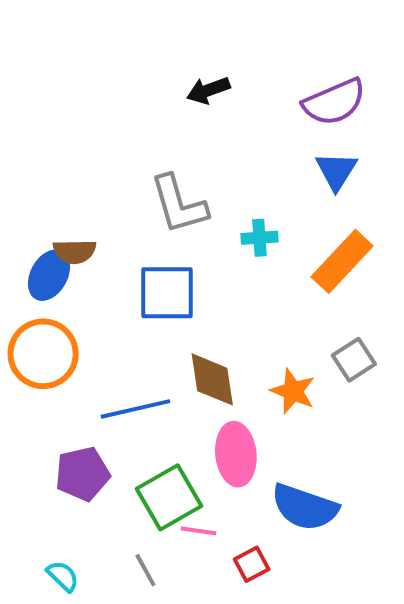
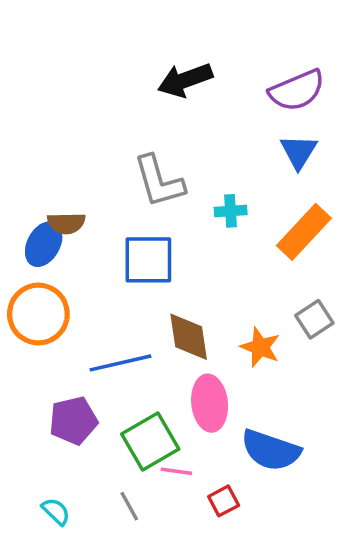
black arrow: (208, 90) -> (185, 80), size x1.4

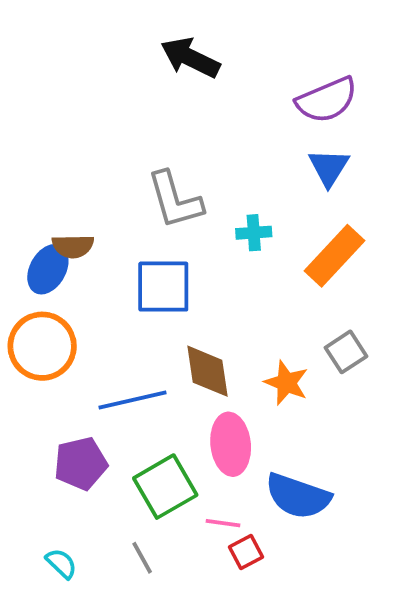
black arrow: (185, 80) -> (190, 58), moved, turned 46
pink line: (176, 471) -> (223, 523), moved

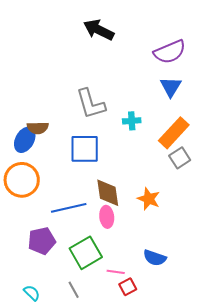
gray square: (346, 352) -> (180, 158), moved
pink ellipse: (231, 444) -> (107, 217), moved, size x0.7
blue semicircle: (298, 496) -> (155, 258), size x0.7

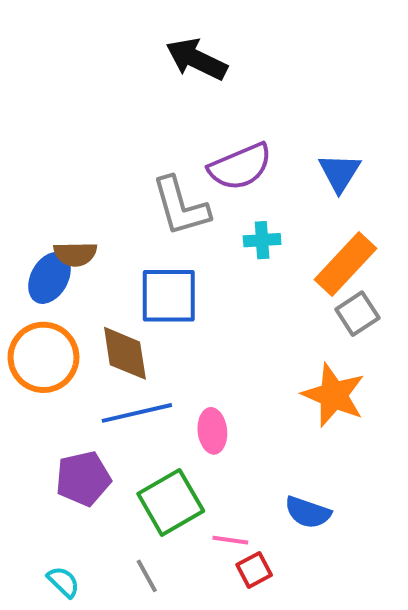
purple semicircle: (170, 52) -> (240, 167), moved
brown diamond: (108, 193) -> (125, 353), moved
orange star: (149, 199) -> (334, 395), moved, size x1.4

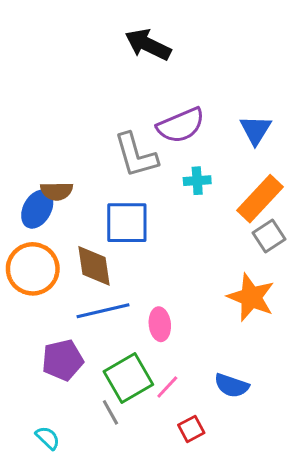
pink line: (230, 540) -> (167, 387), moved, turned -55
gray line: (147, 576) -> (110, 412), moved

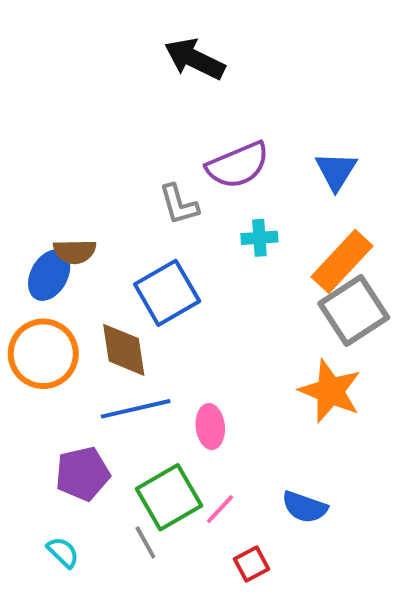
gray L-shape: (136, 155) -> (179, 204), size x0.7
blue square: (127, 223) -> (167, 293), turned -30
gray square: (269, 236) -> (354, 311), size x1.6
cyan semicircle: (48, 438) -> (63, 552), moved

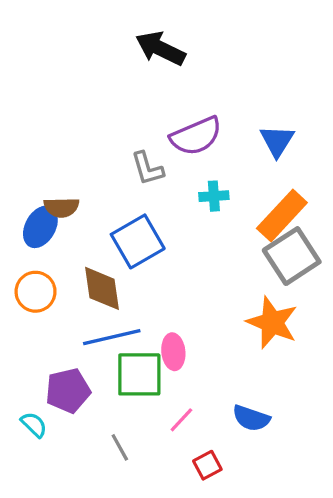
orange circle: (43, 354) -> (36, 292), size x0.7
green square: (169, 497) -> (139, 374), moved, turned 30
cyan semicircle: (63, 552) -> (34, 425), moved

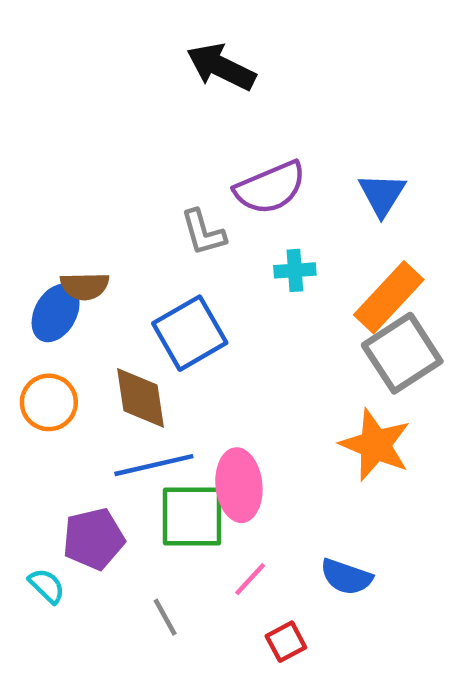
pink ellipse: (173, 352) -> (239, 485), size x1.4

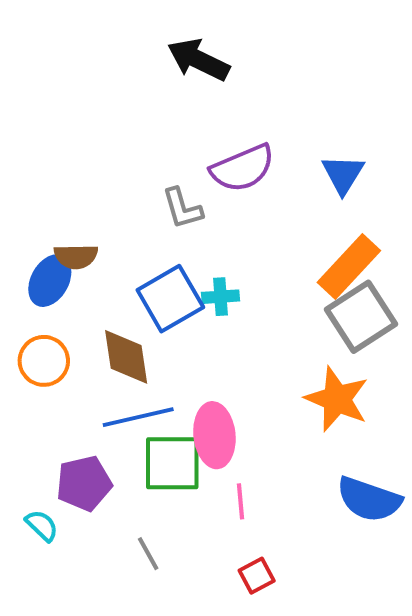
cyan cross: (295, 270) -> (220, 297), moved
blue semicircle: (346, 577) -> (369, 499), moved, size x1.4
pink line: (250, 579) -> (241, 501), moved, turned -48

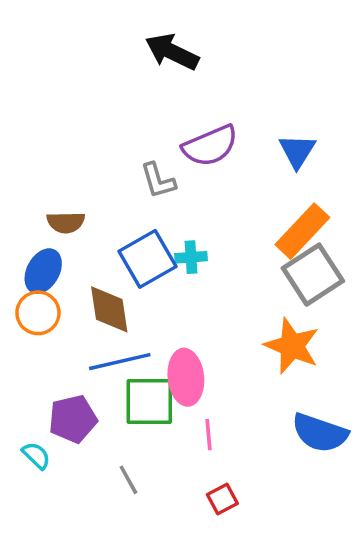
blue ellipse: (50, 281) -> (43, 271), moved

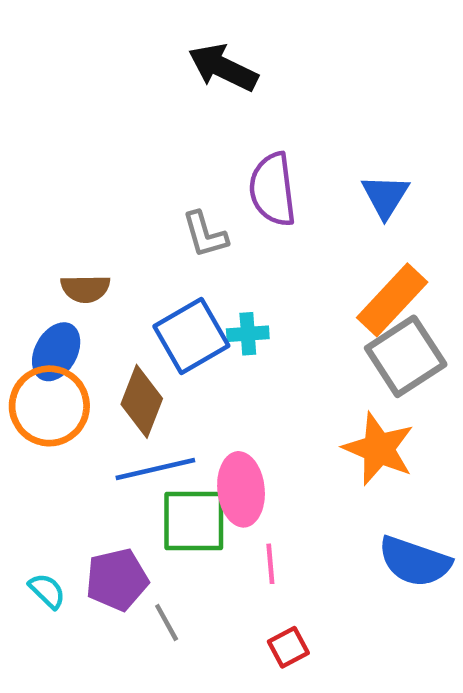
purple semicircle: (210, 146) -> (273, 189), turned 106
brown diamond: (109, 309) -> (142, 401), turned 30
orange circle: (38, 313) -> (49, 406), size x1.4
purple pentagon: (73, 419) -> (117, 580), moved

